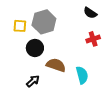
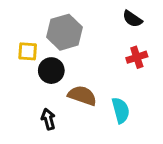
yellow square: (20, 26) -> (28, 51), moved
black arrow: (33, 81) -> (48, 119), turned -64

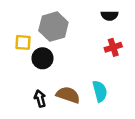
black semicircle: (132, 19) -> (110, 16), turned -35
brown semicircle: (82, 96) -> (68, 95), moved

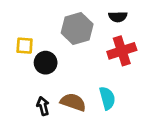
gray hexagon: (53, 27) -> (77, 29), moved
red cross: (113, 47) -> (122, 51), size x1.5

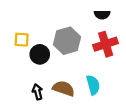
gray hexagon: (77, 29) -> (67, 41), moved

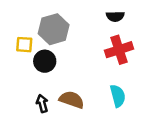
gray hexagon: (67, 41) -> (54, 29), moved
cyan semicircle: (93, 85) -> (118, 96), moved

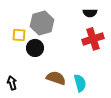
cyan semicircle: (118, 96) -> (80, 83), moved
black arrow: (42, 103) -> (12, 83), moved

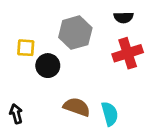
gray hexagon: (42, 23) -> (75, 33), moved

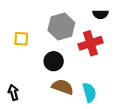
red cross: (128, 53) -> (90, 43), moved
black circle: (48, 66) -> (54, 61), moved

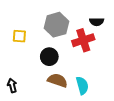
black semicircle: (101, 14) -> (97, 22), moved

